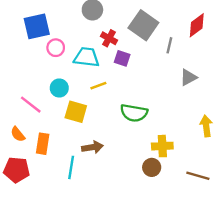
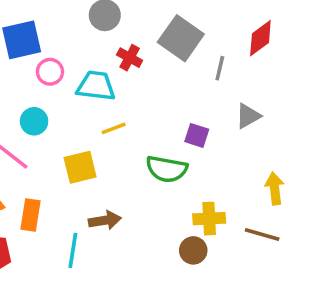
purple square: (122, 58) -> (197, 135), moved
cyan circle: (59, 88) -> (34, 121), moved
yellow square: (76, 112) -> (80, 167), turned -30
brown line: (198, 176) -> (262, 234), moved

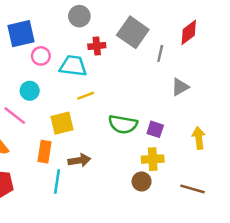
red cross: (130, 58) -> (97, 46), turned -35
purple square: (197, 135) -> (155, 129), moved
orange rectangle: (31, 215) -> (45, 152), moved
brown line: (262, 234) -> (192, 189), moved

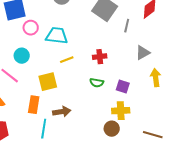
red cross: (97, 46) -> (100, 57), moved
green semicircle: (123, 124) -> (97, 83), size x0.6
yellow arrow: (199, 138) -> (156, 78), moved

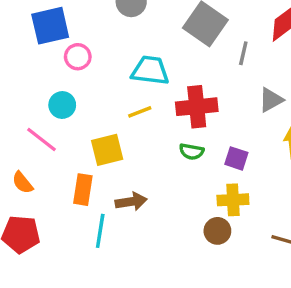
cyan trapezoid: (57, 36) -> (150, 71), moved
red cross: (100, 57) -> (197, 107), size x1.6

